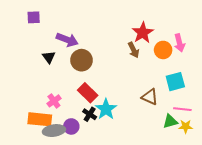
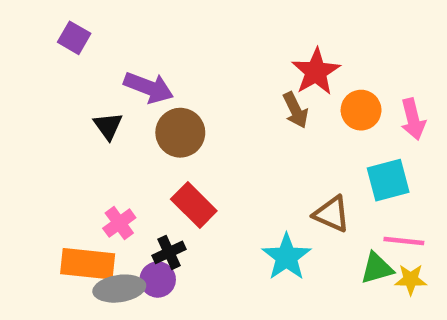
purple square: (34, 17) -> (74, 38), turned 32
pink arrow: (179, 43) -> (413, 119), moved
cyan star: (106, 109) -> (286, 257), moved
black cross: (90, 114) -> (169, 252), moved, turned 32

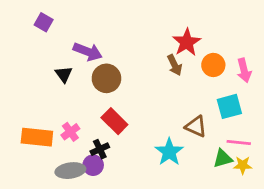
orange rectangle: (88, 264) -> (37, 137), moved

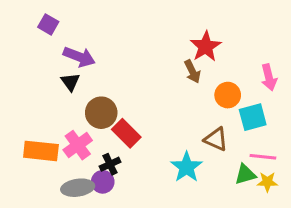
purple arrow: (88, 52) -> (79, 57), moved
orange circle: (213, 65) -> (228, 95), moved
brown circle: (106, 78) -> (101, 113), moved
pink cross: (70, 132) -> (78, 145), size x1.4

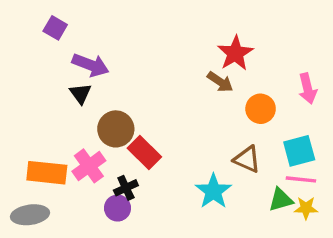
brown arrow: (192, 72) -> (220, 82), turned -30
cyan square: (253, 117) -> (299, 151), moved
gray ellipse: (78, 188) -> (30, 215), moved

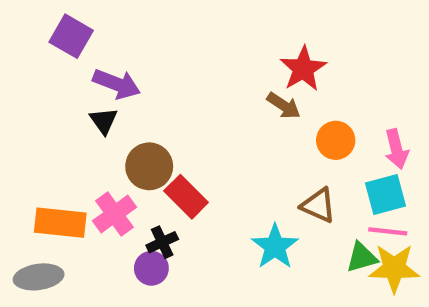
purple square: (55, 28) -> (71, 36), size x1.4
pink arrow: (308, 89) -> (396, 149), moved
yellow star: (306, 208) -> (394, 268), size x1.6

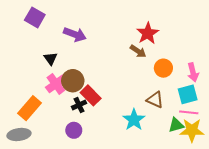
purple arrow: (117, 84) -> (75, 34), moved
pink cross: (114, 214) -> (56, 84), moved
orange rectangle: (60, 223) -> (30, 108), turned -55
black cross: (162, 242) -> (79, 105), moved

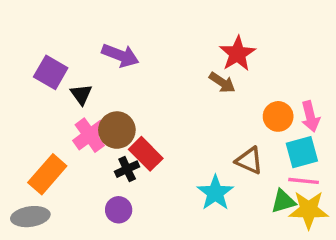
purple square: (35, 17) -> (51, 72), moved
orange circle: (163, 68) -> (278, 116), moved

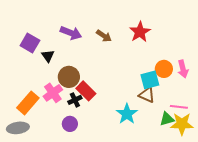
brown arrow: (222, 83) -> (104, 36), moved
pink cross: (90, 135) -> (53, 93), moved
cyan square: (302, 152) -> (150, 80), moved

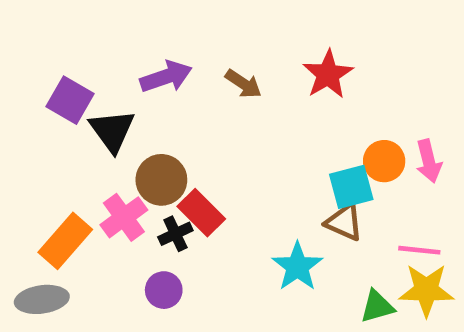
purple arrow: (71, 33) -> (166, 77), turned -40
black triangle: (48, 56) -> (112, 131), size x1.5
green triangle: (167, 119) -> (377, 306), moved

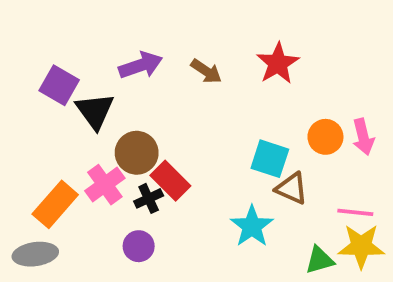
cyan square: (351, 187) -> (270, 159), moved, turned 33

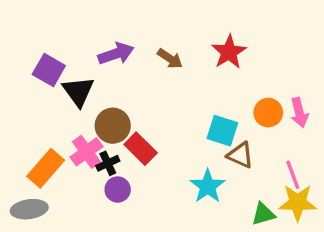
black cross: (149, 198) -> (108, 163), moved
pink line: (355, 212) -> (293, 175), turned 64
purple circle: (139, 246) -> (118, 190), moved

